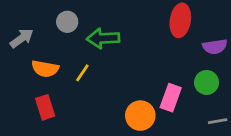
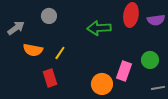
green arrow: (103, 38) -> (99, 28), moved
purple semicircle: (215, 47) -> (156, 20), moved
red rectangle: (45, 107) -> (50, 78), moved

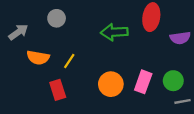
purple semicircle: (156, 20) -> (180, 38), moved
green circle: (150, 60) -> (173, 81), moved
orange circle: (102, 84) -> (111, 84), moved

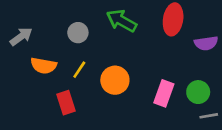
gray circle: (57, 18) -> (78, 33), moved
green arrow: (114, 32) -> (122, 21), moved, turned 32
orange circle: (111, 84) -> (115, 80), moved

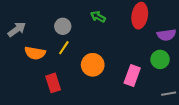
green arrow: (122, 21) -> (98, 17), size x0.6
yellow line: (79, 70) -> (64, 48), moved
green circle: (198, 92) -> (160, 59), moved

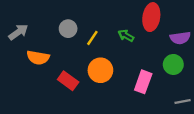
green arrow: (98, 17) -> (126, 36), moved
yellow line: (64, 48) -> (92, 38), moved
red rectangle: (53, 83) -> (68, 81), moved, turned -36

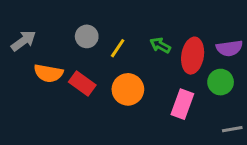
red ellipse: (151, 17) -> (193, 56), moved
red rectangle: (68, 81) -> (82, 84), moved

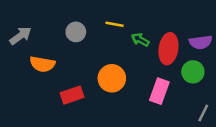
yellow line: (118, 48) -> (114, 24), moved, turned 66
red rectangle: (82, 84) -> (72, 95), moved, turned -55
gray line: (232, 129) -> (203, 113), turned -54

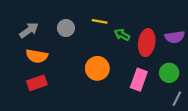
gray arrow: (20, 36) -> (29, 30), moved
green circle: (193, 72) -> (169, 73), moved
red rectangle: (72, 95) -> (37, 83), moved

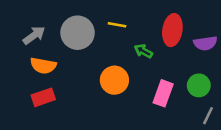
gray circle: (66, 28) -> (78, 33), size x1.6
green arrow: (122, 35) -> (143, 51), moved
red ellipse: (147, 43) -> (172, 30), moved

